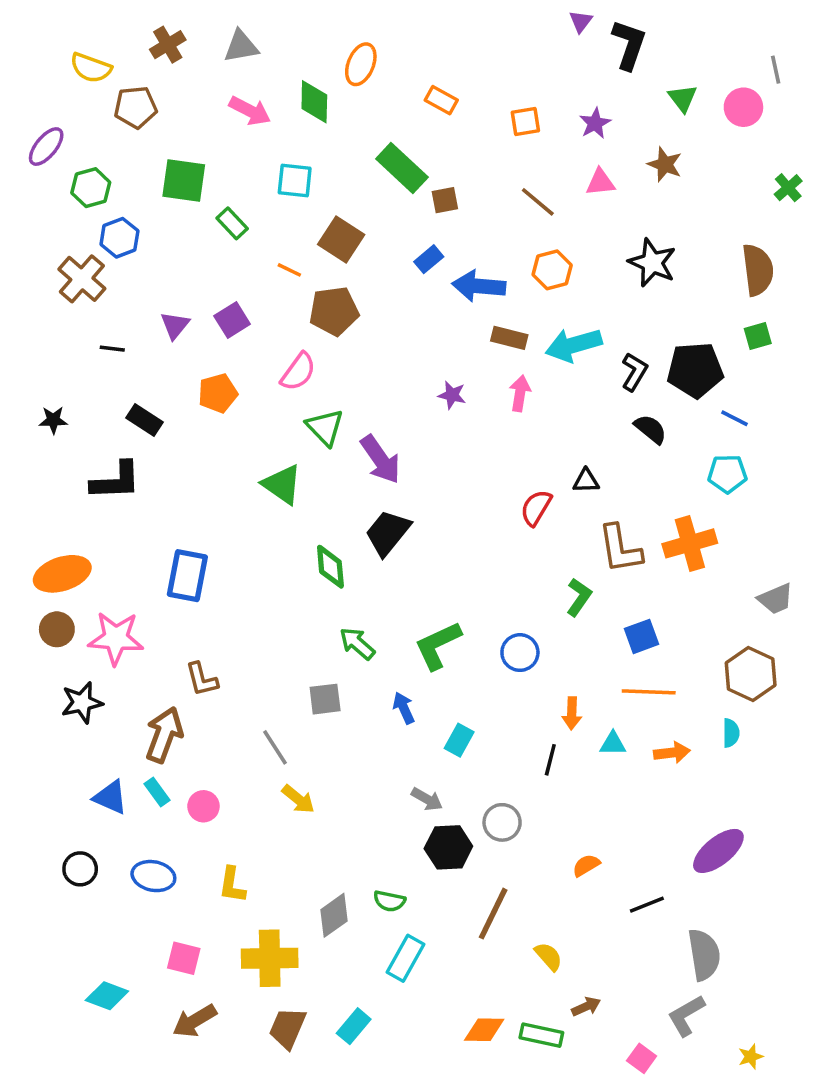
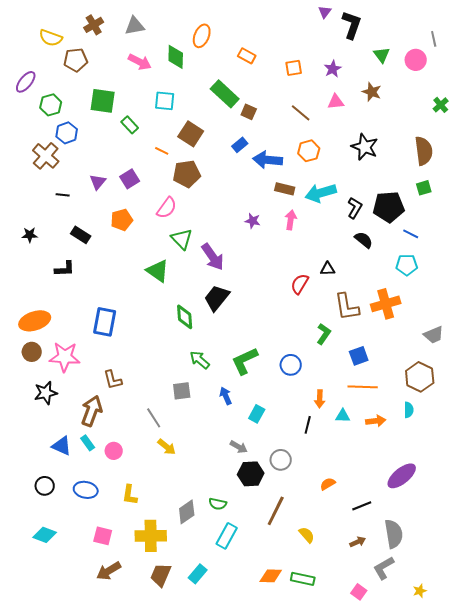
brown square: (445, 200) -> (249, 112), turned 35
black L-shape: (116, 481) -> (65, 269), size x0.7
cyan diamond: (107, 996) -> (45, 535), moved
brown arrow: (586, 1007) -> (358, 542), moved

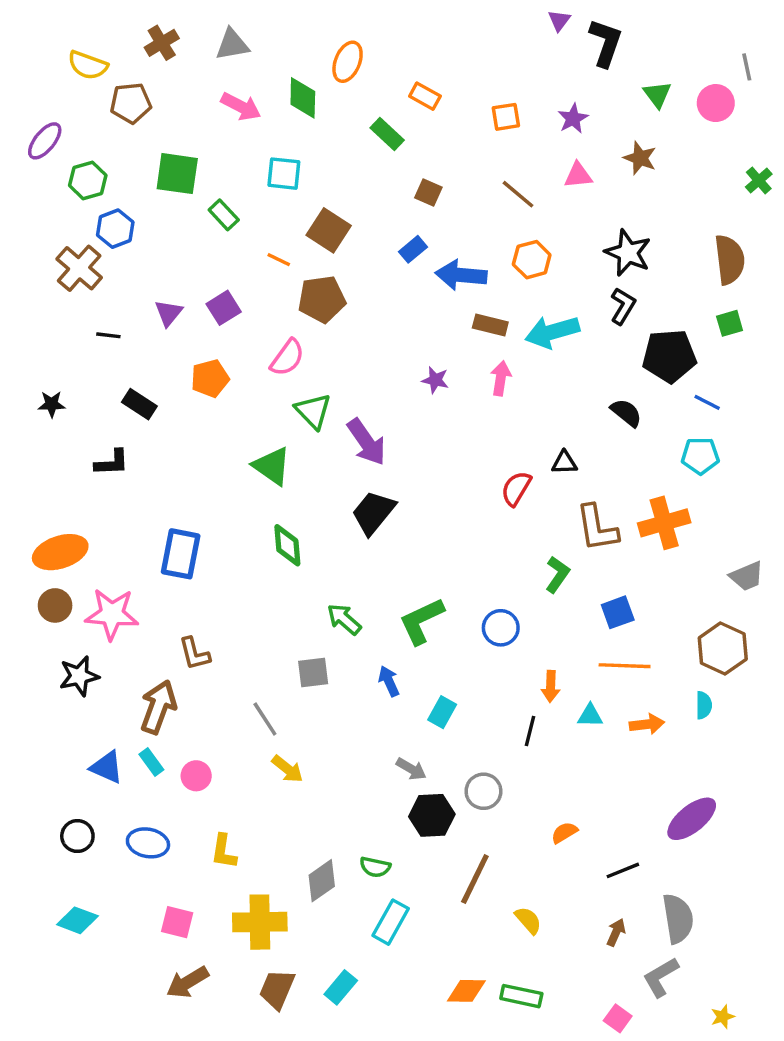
green rectangle: (225, 94) -> (387, 134), moved, size x0.7
black L-shape: (355, 208) -> (623, 306), moved
green diamond: (185, 317) -> (287, 545), moved
brown arrow: (358, 542) -> (616, 932), turned -42

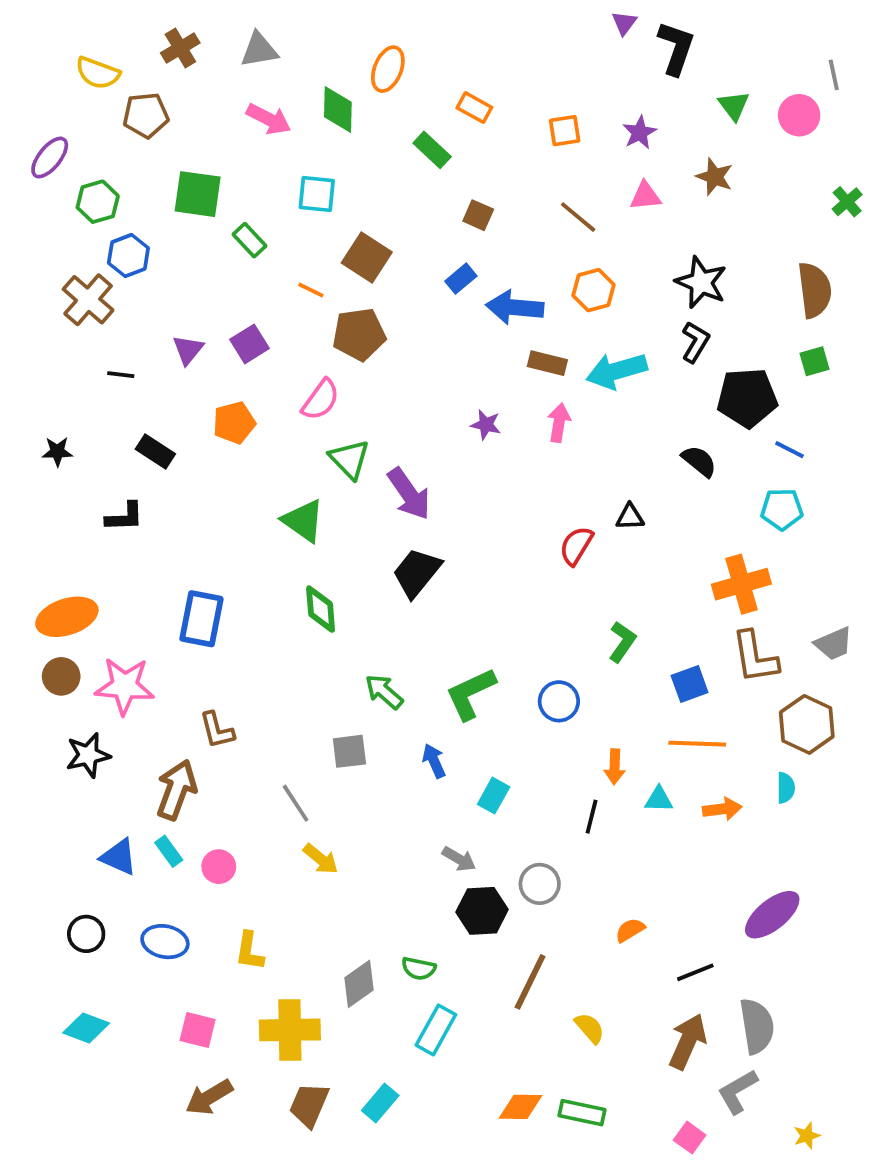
brown L-shape: (597, 528) -> (755, 657), moved
brown arrow: (616, 932) -> (688, 1041), size x1.8

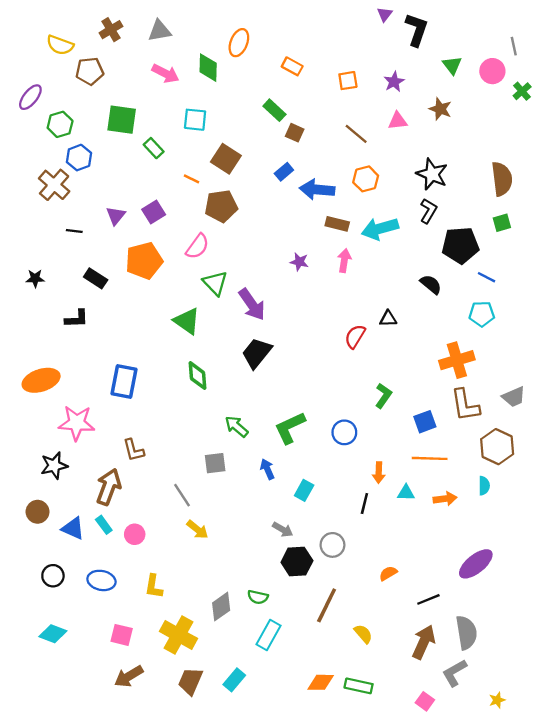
green rectangle: (432, 150) -> (274, 110), moved
green cross: (847, 202) -> (522, 91), moved
orange pentagon: (234, 423) -> (144, 261), size x1.4
brown circle: (61, 676) -> (38, 512), moved
yellow cross: (290, 1030) -> (178, 635), turned 30

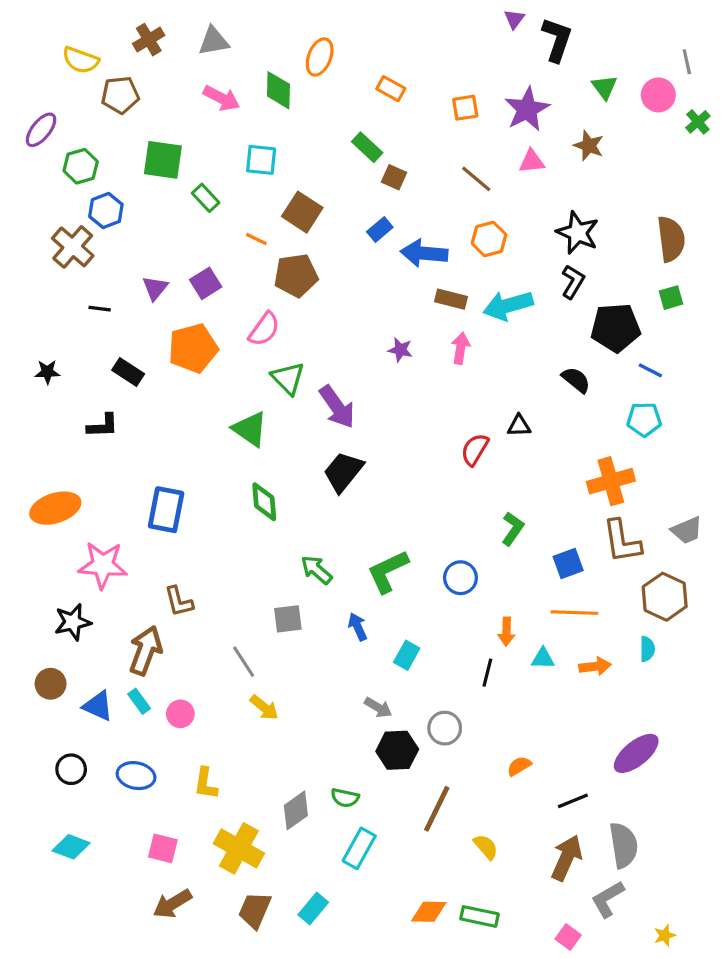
purple star: (394, 82) -> (527, 109), size x1.6

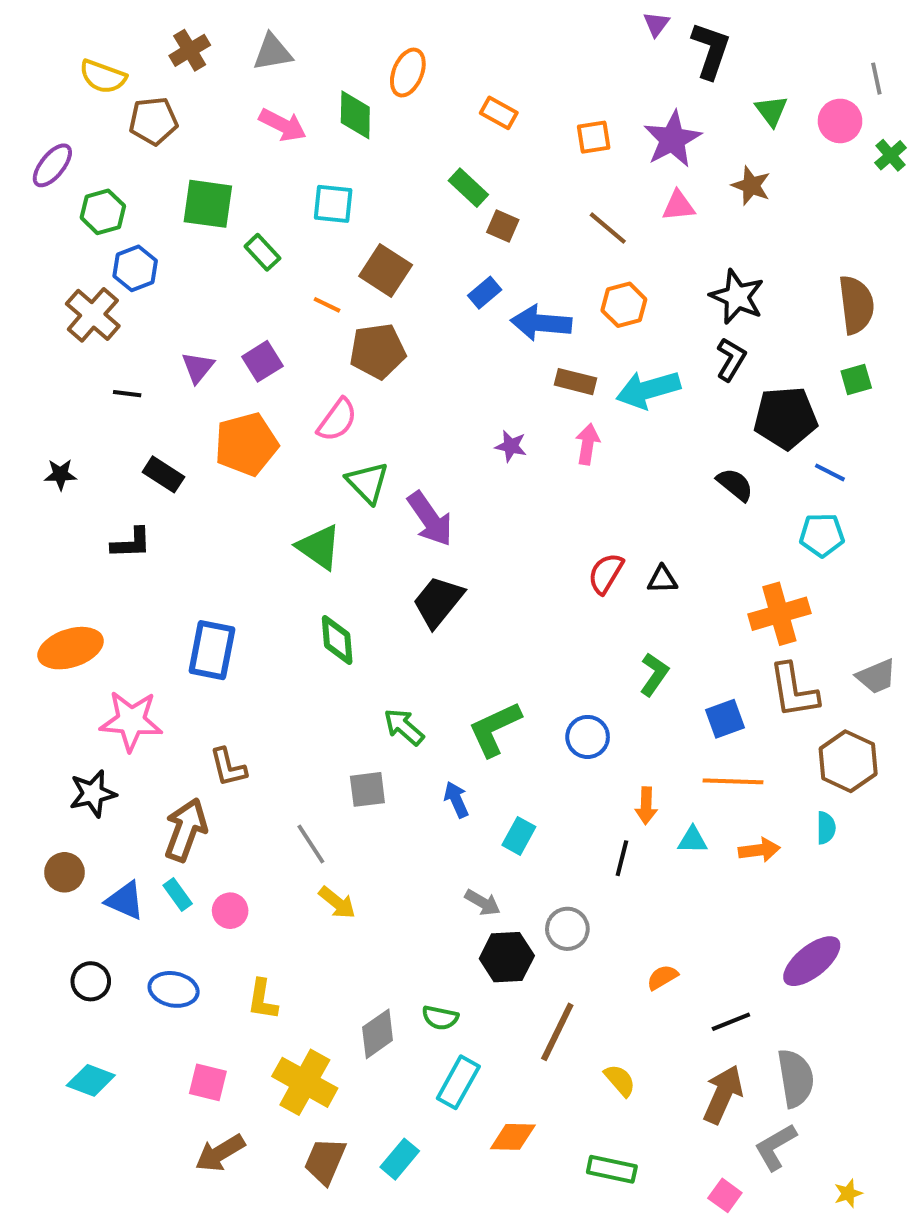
black triangle: (519, 426) -> (662, 579), moved
orange diamond: (429, 912) -> (513, 1137), moved

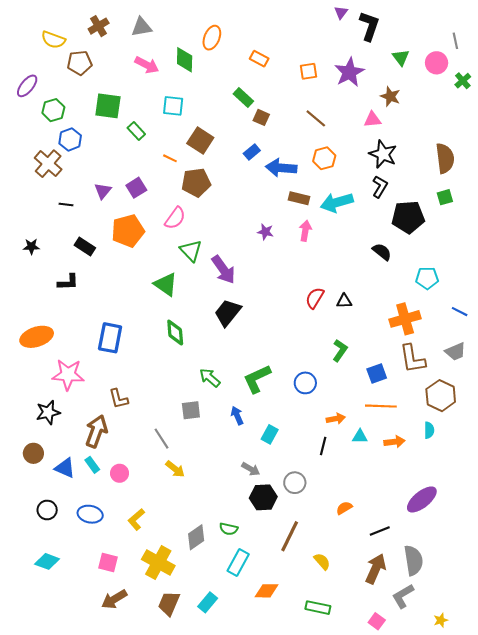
pink triangle: (678, 206) -> (372, 119), moved
blue line: (830, 472) -> (460, 312), moved
orange arrow: (646, 806) -> (336, 419), turned -102
yellow L-shape: (262, 1000) -> (136, 519), turned 40

